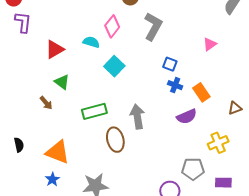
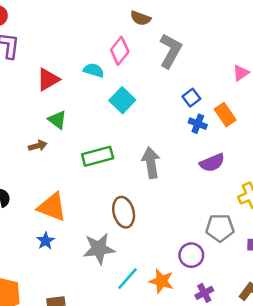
blue square: (170, 64) -> (191, 98), turned 32
orange rectangle: (201, 92) -> (225, 115), moved
brown arrow: (46, 103) -> (38, 146), turned -64
brown ellipse: (115, 140) -> (124, 212), moved

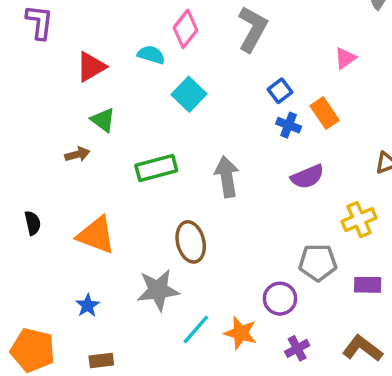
blue star: (45, 241) -> (88, 305), moved

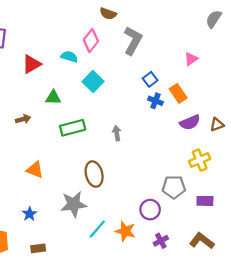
green triangle: (103, 120) -> (53, 98), moved, turned -35
gray arrow: (227, 177) -> (117, 133), size x0.6
purple semicircle: (307, 177) -> (190, 122), moved
orange triangle: (96, 235) -> (35, 170), size x0.7

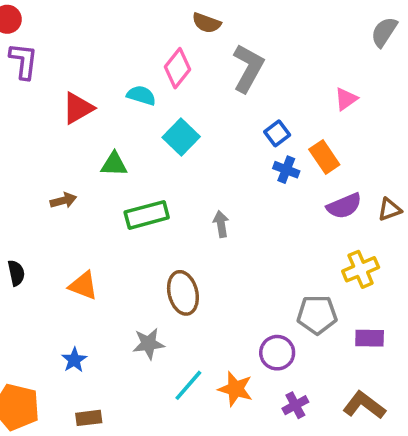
gray star: (74, 204) -> (149, 344), size x0.7

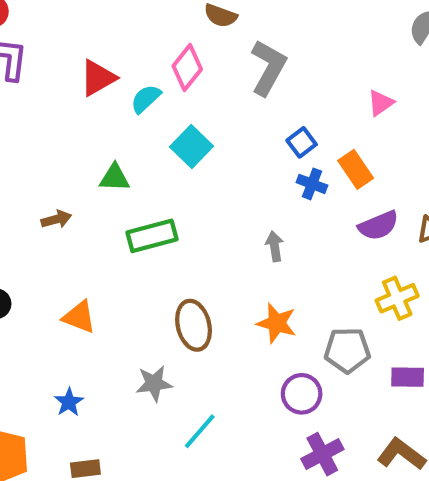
cyan semicircle: (141, 95) -> (146, 99), turned -60
red triangle: (78, 108) -> (98, 78), moved
gray arrow: (221, 224) -> (275, 246), moved
orange star: (235, 389) -> (277, 323), moved
purple cross: (295, 405) -> (322, 454), size x1.4

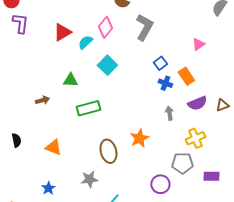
gray arrow: (275, 246) -> (169, 113), moved
yellow cross: (397, 298) -> (195, 138), moved
orange star: (277, 323) -> (139, 138), moved, turned 30

